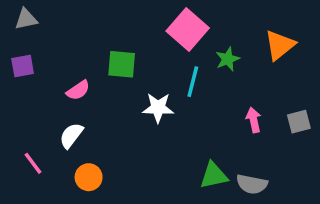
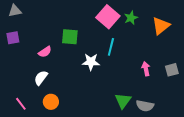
green star: (228, 59) -> (131, 18), moved
pink line: (33, 163) -> (21, 104), moved
green triangle: (214, 175) -> (123, 101), turned -42

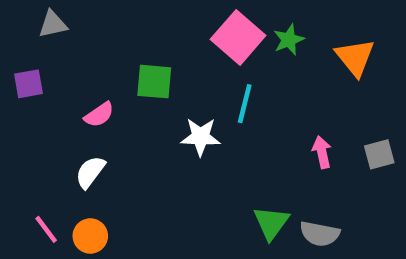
gray triangle: (15, 11) -> (53, 24), moved
orange triangle: (161, 26) -> (355, 57), turned -30
orange circle: (51, 102) -> (90, 236), moved

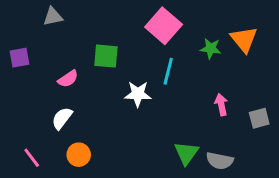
gray triangle: (53, 24) -> (53, 17), moved
green star: (289, 40) -> (211, 48), moved, turned 30
gray square: (379, 154) -> (259, 118), moved
orange circle: (90, 236) -> (79, 155), moved

